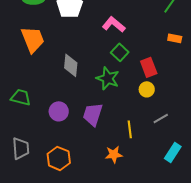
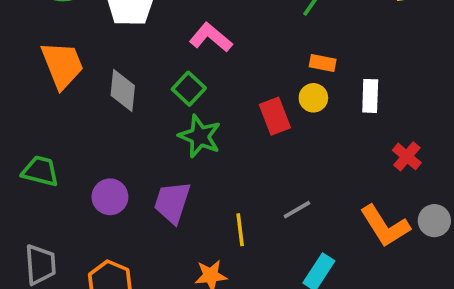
green square: (120, 52) -> (189, 89), moved
gray diamond: (71, 65) -> (123, 90), moved
yellow circle: (147, 89) -> (313, 98), moved

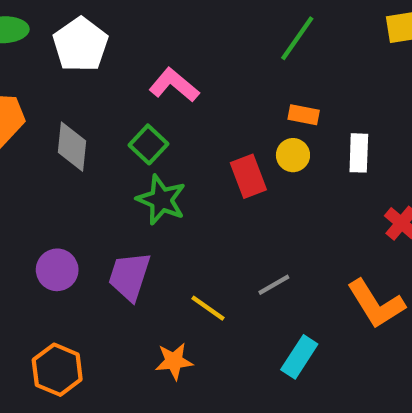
yellow line: (240, 230) -> (208, 308), turned -48

